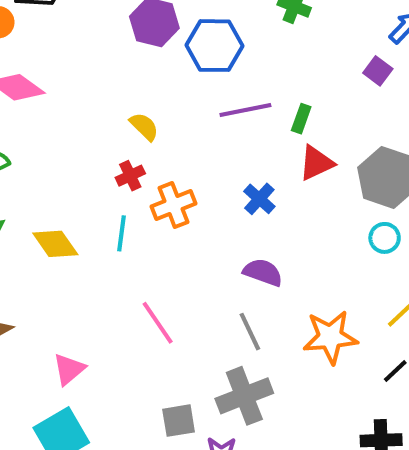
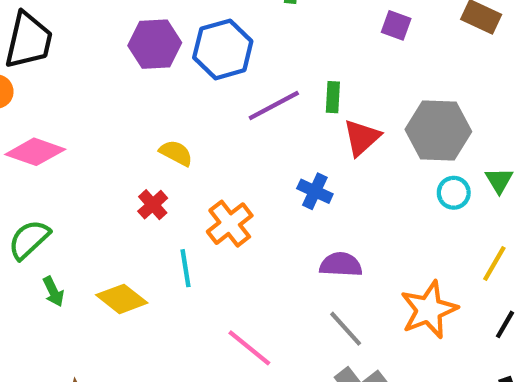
red cross: (130, 176) -> (153, 205), moved

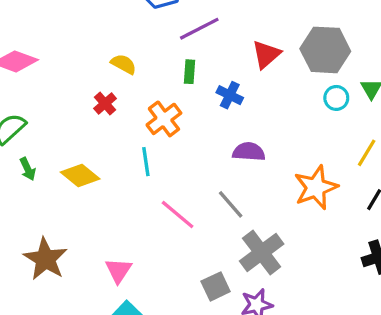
green rectangle: (333, 97) -> (190, 72), moved
cyan line: (186, 268) -> (146, 162), moved
gray line: (346, 329) -> (231, 204), moved

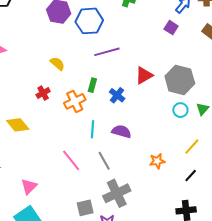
green rectangle: (190, 72) -> (92, 85), moved
red cross: (105, 103) -> (43, 93), moved
cyan line: (146, 162) -> (93, 129), moved
orange star: (316, 187) -> (157, 161), size x0.6

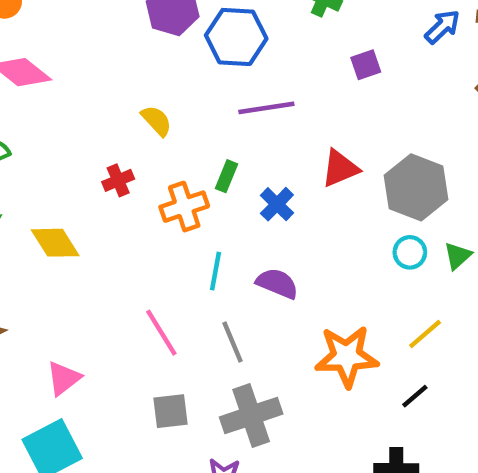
purple square: (171, 28) -> (366, 65), moved, turned 32
orange star: (157, 161) -> (347, 356), size x1.8
gray square: (85, 208) -> (171, 411), moved

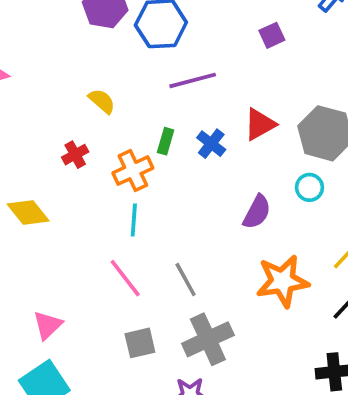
blue cross: (277, 204) -> (211, 144), moved
cyan circle: (410, 252) -> (309, 187), moved
cyan line: (215, 271) -> (134, 220), moved
purple semicircle: (277, 283) -> (257, 212), moved, turned 102

